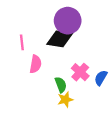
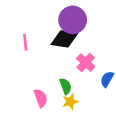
pink semicircle: (36, 64) -> (41, 98), moved, turned -30
pink cross: (80, 72) -> (86, 63), moved

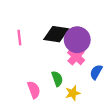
purple circle: (73, 20) -> (77, 40), moved
yellow star: (70, 102) -> (73, 93), moved

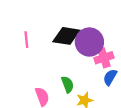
pink cross: (76, 56) -> (104, 58), moved, turned 30

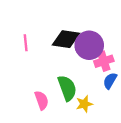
green semicircle: (68, 84) -> (67, 88), size x1.5

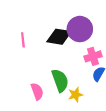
purple circle: (89, 45) -> (80, 29), moved

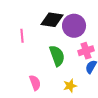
black diamond: (59, 37) -> (52, 20), moved
green semicircle: (60, 80) -> (57, 56), moved

